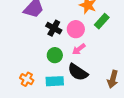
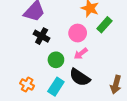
black cross: (54, 28) -> (42, 36), moved
cyan rectangle: (55, 81) -> (56, 87), turned -54

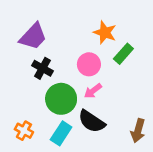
green circle: (56, 60) -> (61, 99), size x1.5

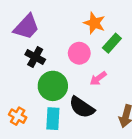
pink arrow: (93, 91) -> (98, 78), moved
cyan rectangle: (61, 133) -> (53, 119), turned -30

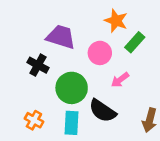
purple trapezoid: (26, 27) -> (61, 37), moved, turned -116
black cross: (35, 57) -> (38, 65), moved

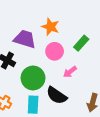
orange star: (116, 21) -> (50, 27), moved

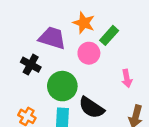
green rectangle: (81, 43) -> (109, 35), moved
pink arrow: (70, 72) -> (127, 78), moved, turned -64

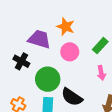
green rectangle: (109, 35) -> (100, 46), moved

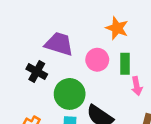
orange star: (66, 27) -> (117, 28), moved
green rectangle: (100, 46) -> (125, 64), moved, turned -42

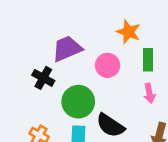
purple trapezoid: (59, 44) -> (67, 49), turned -40
green rectangle: (125, 64) -> (148, 60), moved

